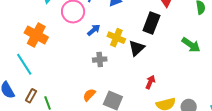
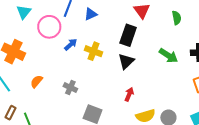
black triangle: (137, 48) -> (126, 61), moved
gray cross: (100, 60) -> (70, 87), moved, turned 32
orange semicircle: (89, 95) -> (37, 81), moved

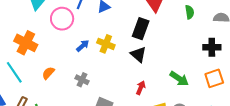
blue arrow: (71, 44) -> (83, 46), moved
green arrow: (168, 56) -> (179, 79), moved
black triangle: (126, 61) -> (138, 55), turned -36

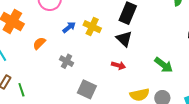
orange semicircle: (48, 73) -> (39, 43), moved
red arrow: (141, 88) -> (118, 65), moved, turned 80

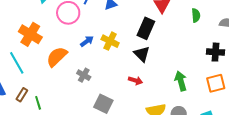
orange semicircle: (39, 43) -> (57, 57), size x1.6
green arrow: (164, 65) -> (181, 81), turned -144

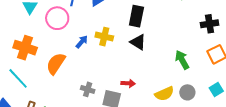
gray cross: (84, 75) -> (88, 89), moved
red arrow: (135, 80) -> (128, 83), moved

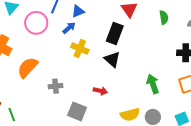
blue arrow: (82, 42) -> (69, 28), moved
red arrow: (128, 83) -> (100, 91), moved
gray cross: (88, 89) -> (56, 86), moved, turned -32

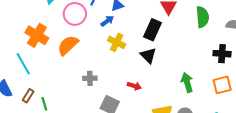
green semicircle: (164, 17) -> (202, 17), size x1.5
orange semicircle: (28, 67) -> (68, 45), moved

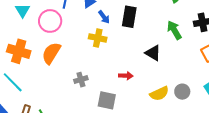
blue arrow: (107, 21) -> (104, 17), moved, turned 104
black triangle: (148, 55) -> (153, 53), moved
green arrow: (187, 83) -> (174, 30), moved

